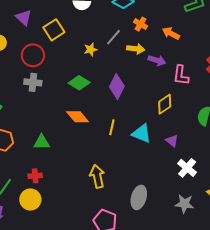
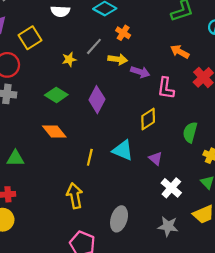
orange arrow: (171, 33) -> (180, 52), moved
yellow line: (112, 127) -> (90, 157), moved

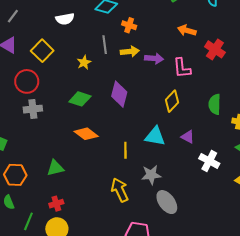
gray line: (94, 46) -> (105, 45), turned -36
gray ellipse: (119, 219) -> (167, 202), turned -40
gray star: (168, 226) -> (151, 175), moved

